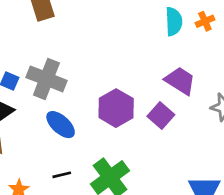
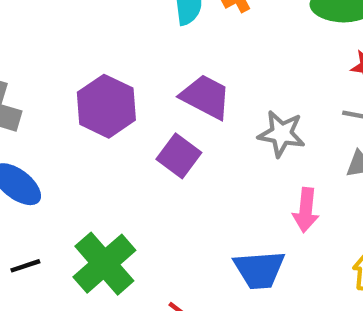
purple hexagon: (116, 108) -> (106, 106), moved

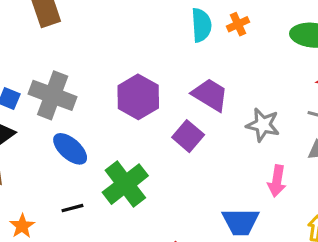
green cross: (104, 264) -> (125, 184), moved

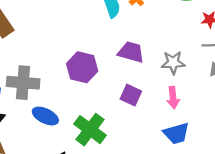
purple square: (188, 136) -> (131, 95), moved
pink arrow: (277, 181) -> (173, 98), moved

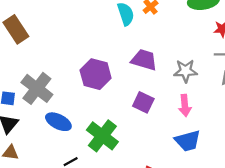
gray cross: (23, 83) -> (37, 88), turned 32

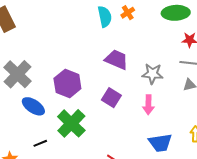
purple hexagon: (96, 74) -> (67, 83), moved
blue trapezoid: (188, 141) -> (160, 143), moved

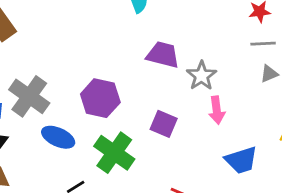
gray star: (152, 74) -> (201, 76), moved, turned -30
purple square: (111, 98) -> (164, 124), moved

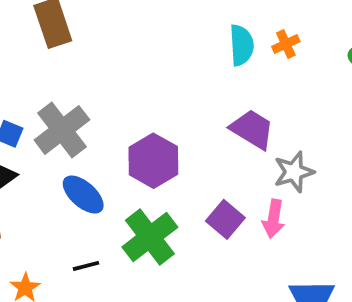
pink arrow: (217, 110) -> (273, 219), moved

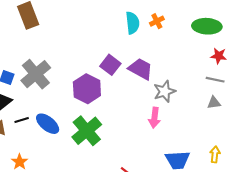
blue ellipse: (83, 195) -> (48, 124), moved
purple square: (225, 219) -> (110, 65), moved
black line: (86, 266) -> (22, 120), moved

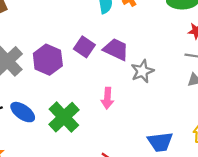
purple hexagon: (87, 89) -> (48, 60), moved
pink arrow: (154, 118) -> (107, 98), moved

